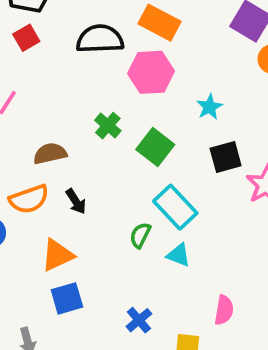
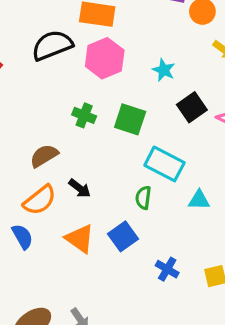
orange triangle: (57, 255) -> (80, 239), turned -40
cyan triangle: (178, 255) -> (199, 200), moved
blue square: (67, 298) -> (123, 236), moved

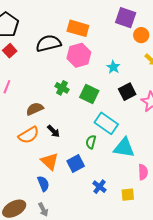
cyan triangle: (199, 200) -> (124, 148), size x1.6
blue semicircle: (22, 237) -> (43, 184), moved

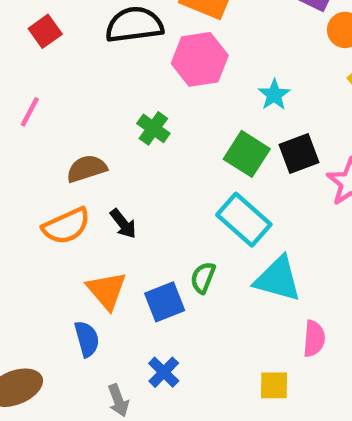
green square: (89, 94) -> (247, 154), moved
green semicircle: (91, 142) -> (203, 278), moved
blue cross: (99, 187) -> (164, 372), moved
gray arrow: (43, 210) -> (118, 400), moved

